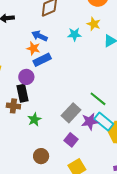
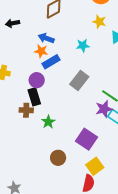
cyan star: (74, 34) -> (83, 46), moved
gray rectangle: (71, 113) -> (79, 81), moved
purple star: (90, 122) -> (104, 109), moved
purple square: (71, 140) -> (86, 139), size x1.5

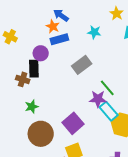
green star: (48, 122) -> (32, 107), moved
brown circle: (58, 158) -> (41, 134), size x1.6

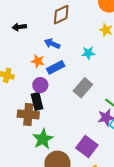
orange star: (53, 26) -> (38, 61), moved
brown cross: (23, 79) -> (28, 114), size x1.5
green star: (32, 107) -> (43, 139), size x1.5

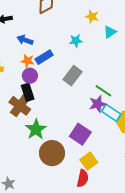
blue arrow: (52, 44) -> (25, 40), moved
orange star: (38, 61) -> (27, 61), moved
brown cross: (28, 114) -> (20, 106), turned 35

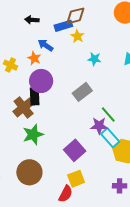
yellow star: (92, 17) -> (77, 36), moved
blue rectangle: (44, 57) -> (63, 26), moved
orange star: (27, 61) -> (34, 58), moved
purple circle: (30, 76) -> (41, 81), size x1.5
brown circle: (52, 153) -> (29, 172), moved

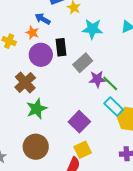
cyan star: (94, 59) -> (92, 29), size x1.5
black rectangle: (35, 96) -> (61, 47), moved
purple star: (99, 126) -> (97, 79), moved

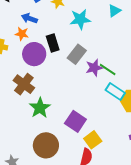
purple square: (79, 122) -> (75, 121), moved

